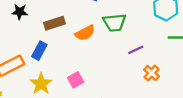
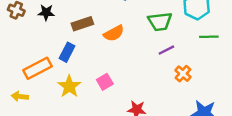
green trapezoid: (114, 23) -> (160, 22), moved

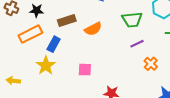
orange rectangle: (37, 68) -> (30, 34), moved
pink square: (105, 82) -> (85, 70), turned 32
yellow star: (69, 86) -> (46, 66), moved

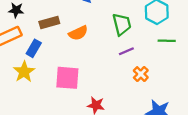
green trapezoid: (132, 20) -> (122, 24), turned -100
pink square: (85, 70) -> (67, 78), size x1.6

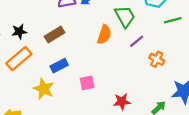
orange semicircle: (78, 33) -> (104, 35), moved, turned -30
blue rectangle: (34, 48) -> (59, 66), moved, turned 48
pink square: (67, 78) -> (87, 83), size x0.6

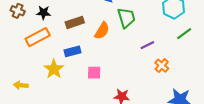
green trapezoid: (125, 17) -> (126, 18), moved
green line: (173, 20) -> (184, 34), turned -35
orange semicircle: (104, 35) -> (102, 31), moved

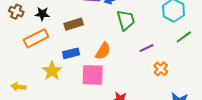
orange semicircle: (102, 31) -> (103, 51), moved
pink square: (94, 73) -> (93, 75), size x1.6

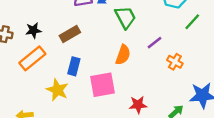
orange semicircle: (103, 51) -> (123, 55), moved
blue rectangle: (71, 53) -> (74, 66), turned -49

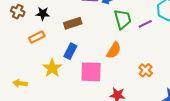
purple line: (155, 43) -> (145, 24), moved
orange rectangle: (32, 58) -> (37, 37), size x0.7
orange cross: (175, 62) -> (146, 70), moved

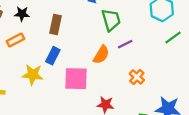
brown rectangle: (73, 23) -> (55, 25), turned -60
purple line: (145, 24) -> (125, 44), moved
yellow star: (52, 68) -> (33, 75), turned -30

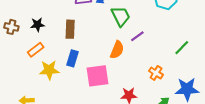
green line: (173, 37) -> (182, 48), moved
yellow star: (33, 75) -> (49, 70), moved
orange cross: (137, 77) -> (156, 73), moved

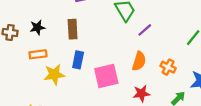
orange rectangle: (36, 50) -> (38, 54), turned 35
orange semicircle: (117, 50) -> (139, 61), moved

